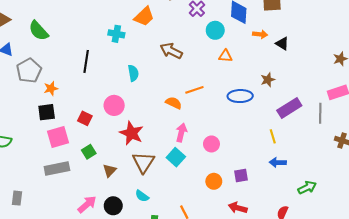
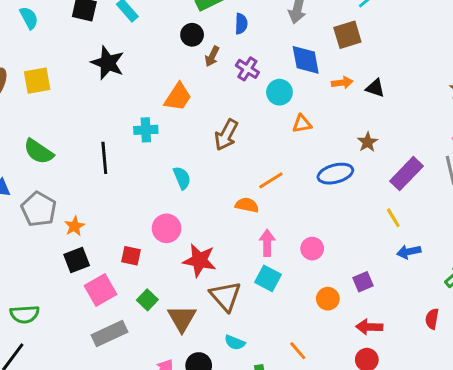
brown arrow: (171, 51) -> (226, 135), turned -75
black line: (86, 61) -> (104, 158), moved
brown triangle: (110, 170) -> (182, 318), size x1.5

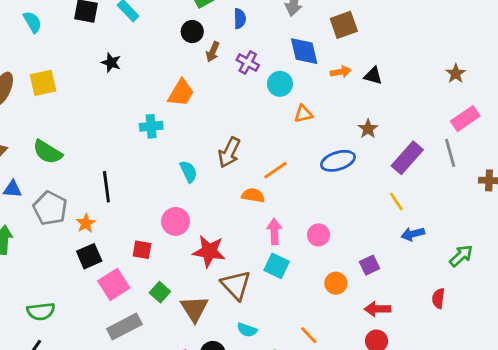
black star: (108, 63) -> (111, 63), size x0.6
brown arrow: (226, 135) -> (229, 152), moved
black line: (104, 158) -> (106, 187), moved

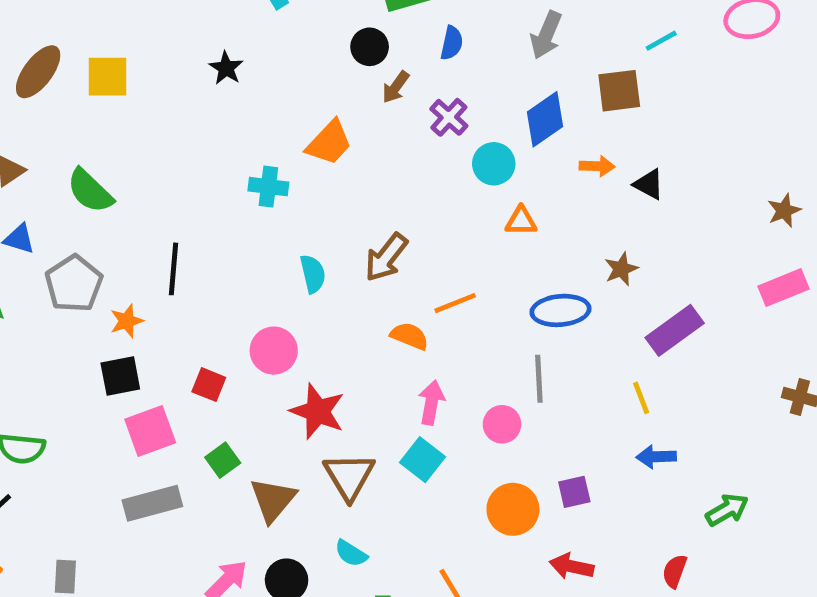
blue diamond: (304, 51) -> (545, 119), turned 56
gray line: (450, 153) -> (539, 379), moved
orange circle: (336, 283) -> (513, 509), size x1.4

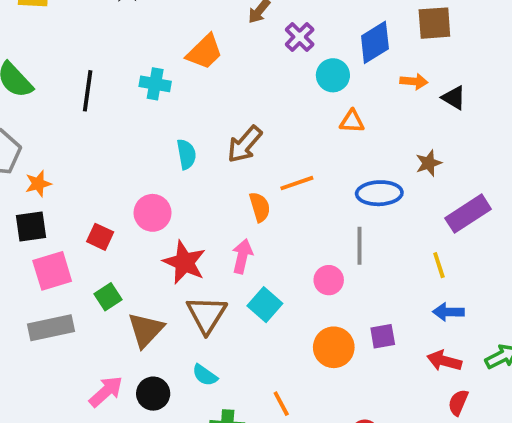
black line: (174, 269) -> (88, 91), moved
orange semicircle: (410, 336) -> (260, 207), turned 48
pink arrow: (431, 403) -> (242, 256), moved
red arrow: (571, 566) -> (444, 361), moved

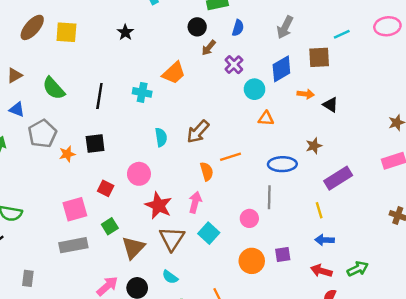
black square: (31, 226) -> (95, 144), moved

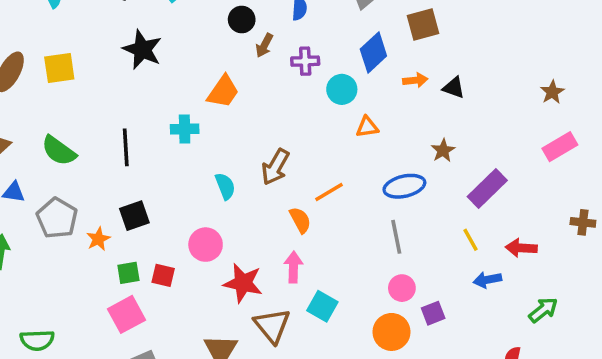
black star: (125, 32) -> (142, 50), size x1.6
purple cross: (234, 65) -> (305, 61), turned -36
pink circle: (249, 218) -> (402, 288), moved
green square: (110, 226) -> (128, 273), moved, turned 35
red arrow: (321, 271) -> (521, 248), moved

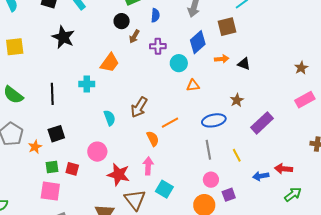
yellow line: (471, 240) -> (237, 155), moved
red arrow: (521, 248) -> (283, 169), moved
pink square: (127, 314) -> (50, 191), turned 35

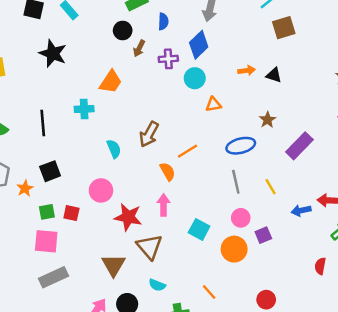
brown square: (227, 27) -> (284, 28), moved
blue diamond: (198, 42) -> (199, 45), moved
cyan square: (164, 189) -> (199, 229), moved

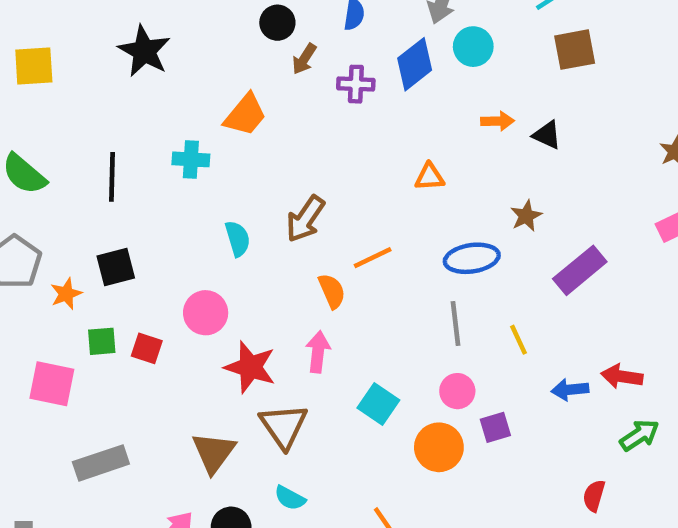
cyan circle: (195, 78) -> (473, 47), moved
pink square: (46, 241) -> (52, 384), moved

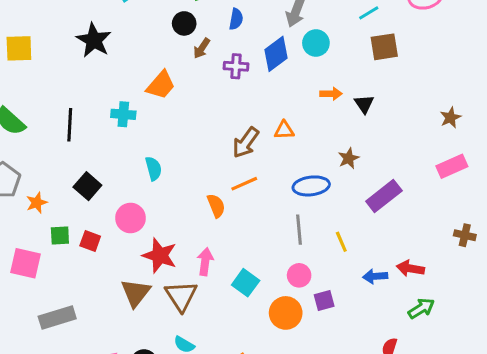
black triangle: (547, 135) -> (364, 104), turned 30
brown arrow: (305, 219) -> (246, 143), moved
black square: (116, 267) -> (87, 186), moved, turned -36
pink arrow: (318, 352) -> (205, 262), moved
brown triangle: (214, 452) -> (136, 293), moved

